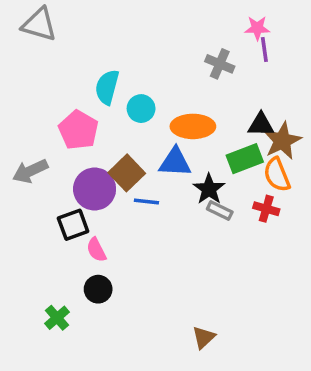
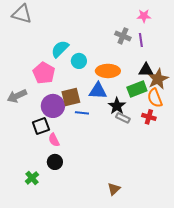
purple line: (264, 50) -> (141, 40), moved
cyan semicircle: (107, 87) -> (60, 49), turned 30
brown square: (127, 173) -> (71, 97), turned 30

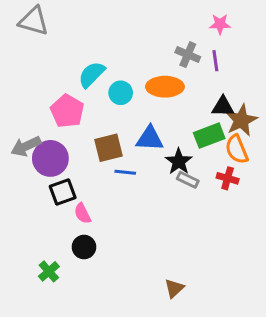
orange ellipse: (108, 71) -> (165, 87), moved
purple circle: (53, 106) -> (50, 158), moved

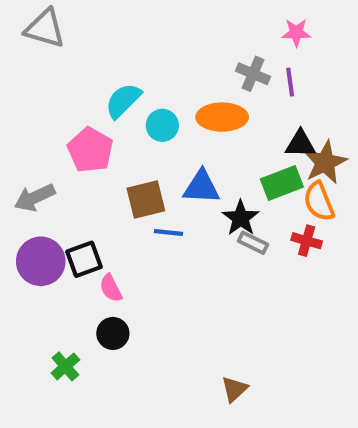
purple circle: (50, 158) -> (41, 261), moved

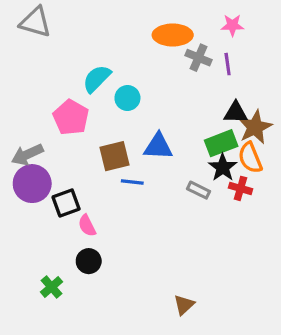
orange ellipse: (222, 117) -> (173, 35), moved
black star: (241, 218) -> (223, 167), moved
purple circle: (41, 261) -> (32, 184), moved

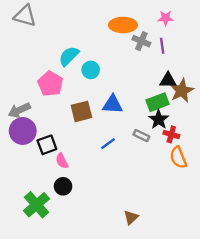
orange semicircle: (250, 158) -> (178, 157), moved
blue line: (132, 182) -> (108, 144), moved, turned -42
green cross: (52, 287) -> (37, 205), size x1.6

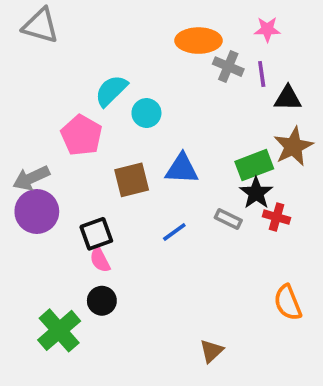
black triangle: (168, 80) -> (288, 98), moved
black square: (47, 145) -> (96, 234), moved
orange semicircle: (178, 157) -> (288, 303), moved

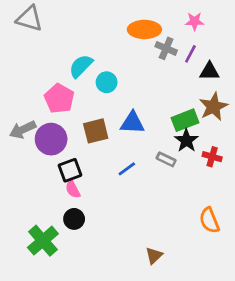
purple line: (262, 74) -> (190, 54), turned 36
purple circle: (37, 212) -> (51, 139), moved
red cross: (277, 217) -> (212, 157), moved

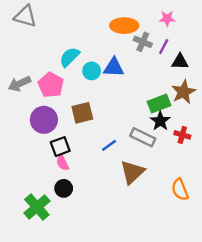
blue triangle: (132, 123) -> (114, 67), moved
gray arrow: (23, 130) -> (19, 84), moved
gray rectangle: (166, 159) -> (143, 137), size x1.5
brown triangle: (154, 255) -> (132, 172), moved, size x1.6

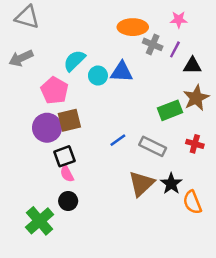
gray arrow: (19, 84) -> (21, 58), moved
brown square: (82, 113) -> (69, 120), moved
black star: (160, 121) -> (171, 184), moved
blue line: (109, 145) -> (118, 140), moved

